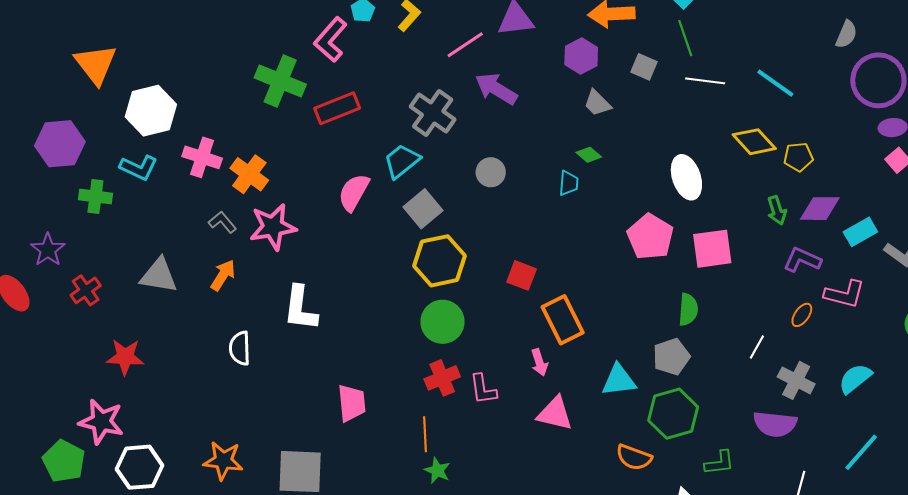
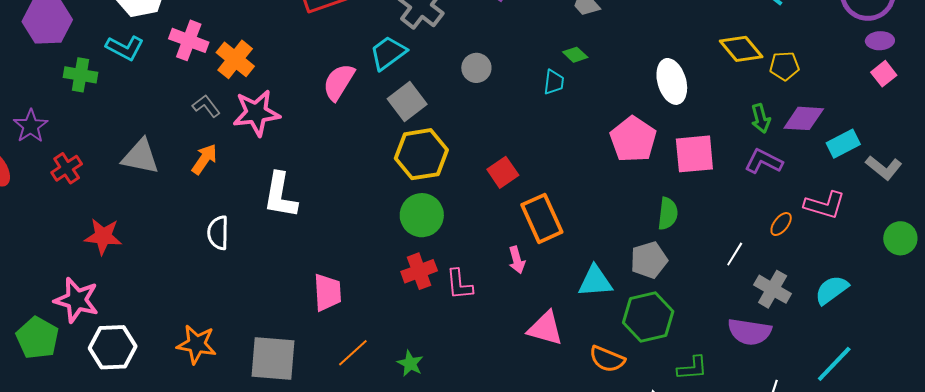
purple L-shape: (802, 260) -> (764, 161), moved
red square: (522, 275) -> (503, 172), turned 32
pink triangle: (555, 414) -> (545, 328), moved
orange line: (425, 434) -> (353, 353), moved, turned 48

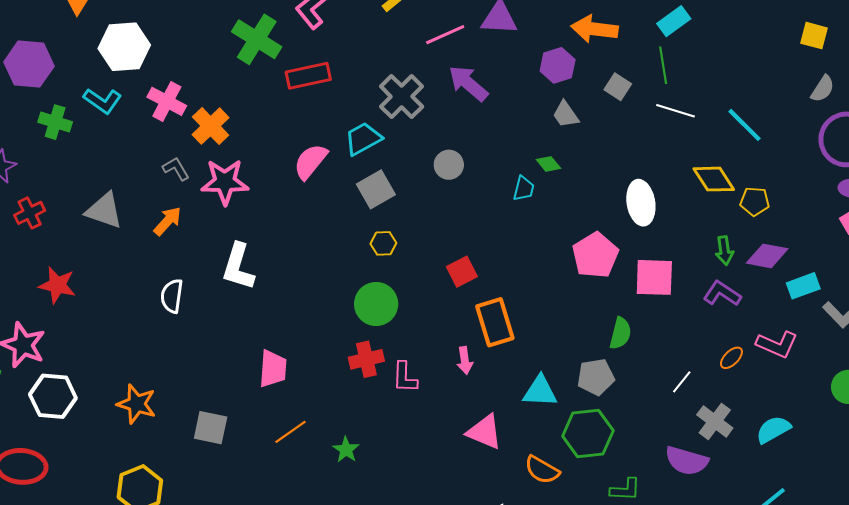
yellow hexagon: (421, 154) -> (383, 243), size x0.5
gray square: (273, 359) -> (211, 428), size x0.7

